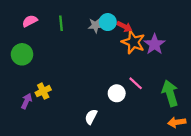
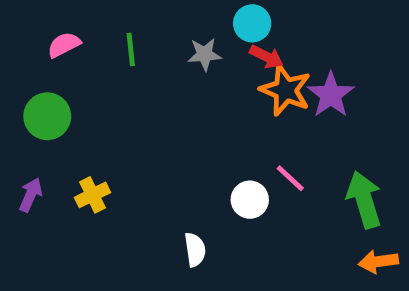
cyan circle: (108, 22) -> (252, 23), moved
purple arrow: (26, 101) -> (31, 195), moved
white semicircle: (91, 117) -> (195, 250), turned 144

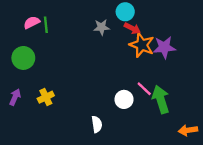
green line: (131, 50) -> (46, 25), moved
purple star: (331, 95) -> (164, 47), turned 30
green arrow: (364, 200) -> (161, 99), moved

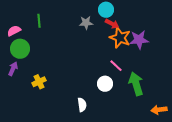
pink semicircle: (32, 22) -> (14, 31), moved
pink line: (144, 89) -> (116, 66), moved
purple arrow: (15, 97) -> (13, 69), moved

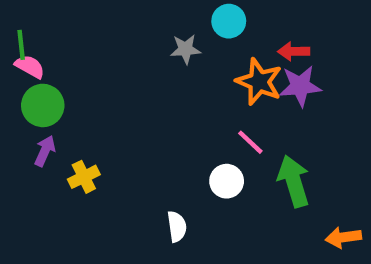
green line: (39, 21) -> (21, 45), moved
red arrow: (112, 24) -> (294, 51), moved, turned 152
pink semicircle: (14, 31) -> (30, 67), turned 56
purple arrow: (13, 69) -> (45, 151), moved

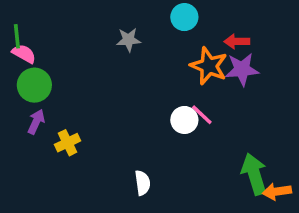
gray star: (186, 49) -> (129, 40), moved
white circle: (227, 181) -> (184, 120), moved
green arrow: (294, 181) -> (254, 174), moved

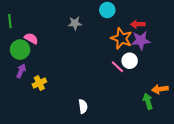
pink semicircle: (24, 54) -> (31, 38), moved
white circle: (184, 120) -> (130, 61), moved
green arrow: (254, 174) -> (148, 101), size x0.7
orange arrow: (277, 192) -> (160, 89), moved

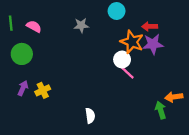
pink semicircle: (31, 38) -> (34, 26), moved
white circle: (130, 61) -> (122, 59), moved
purple arrow: (21, 71) -> (23, 88), moved

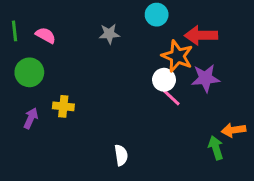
red arrow: (150, 26) -> (201, 35), size x1.5
purple star: (153, 44) -> (205, 78), moved
yellow cross: (43, 90) -> (63, 106), moved, turned 32

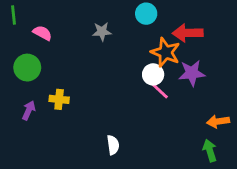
green line: (15, 31) -> (13, 15), moved
green arrow: (216, 148) -> (210, 150), moved

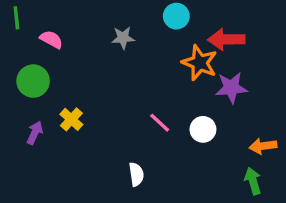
white circle: (153, 74) -> (203, 129), moved
pink line: (160, 91) -> (160, 123), moved
yellow cross: (59, 99) -> (71, 119), turned 36

